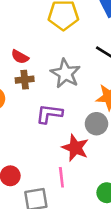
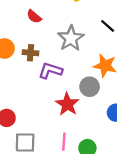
brown cross: (25, 80) -> (30, 53), moved
pink line: (61, 177) -> (64, 142), moved

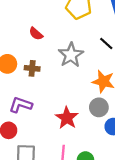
purple L-shape: (50, 71) -> (21, 105), moved
gray circle: (90, 87) -> (99, 107), moved

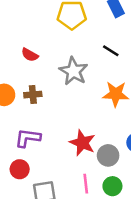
gray circle: (99, 107) -> (108, 155), moved

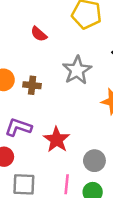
red semicircle: (30, 55) -> (39, 34), moved
red star: (82, 143) -> (57, 140), moved

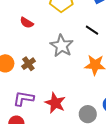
brown cross: (32, 85) -> (28, 64), turned -32

